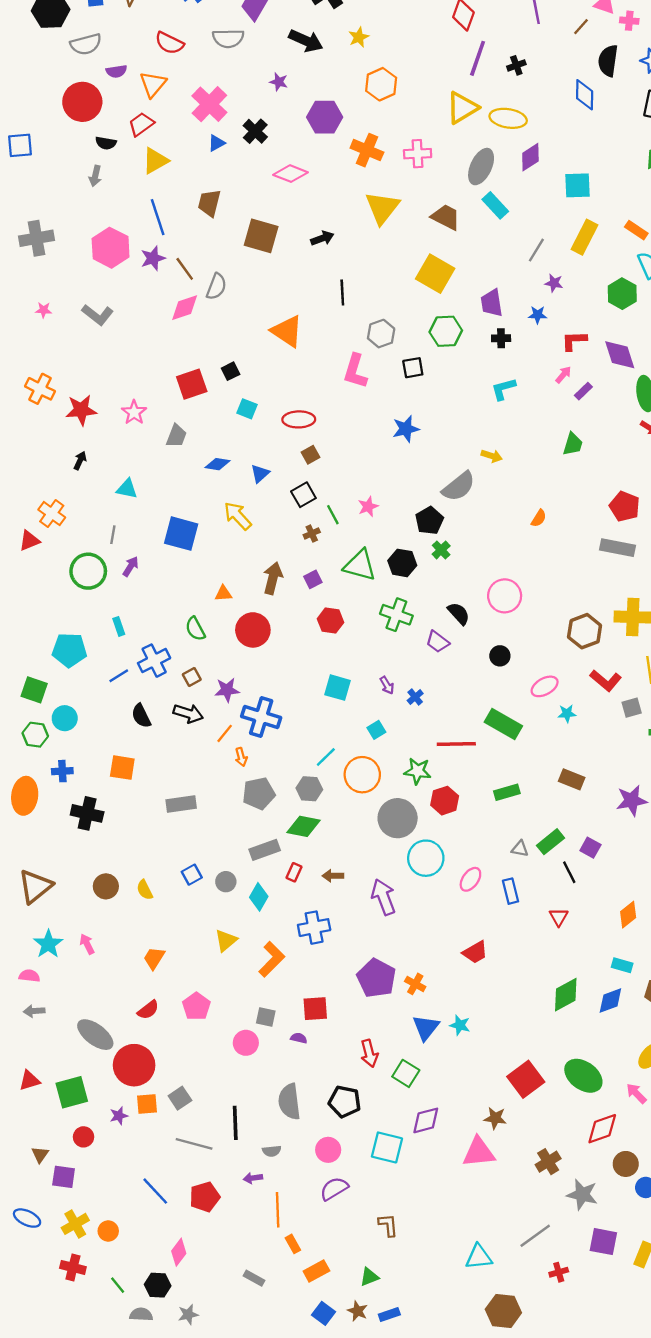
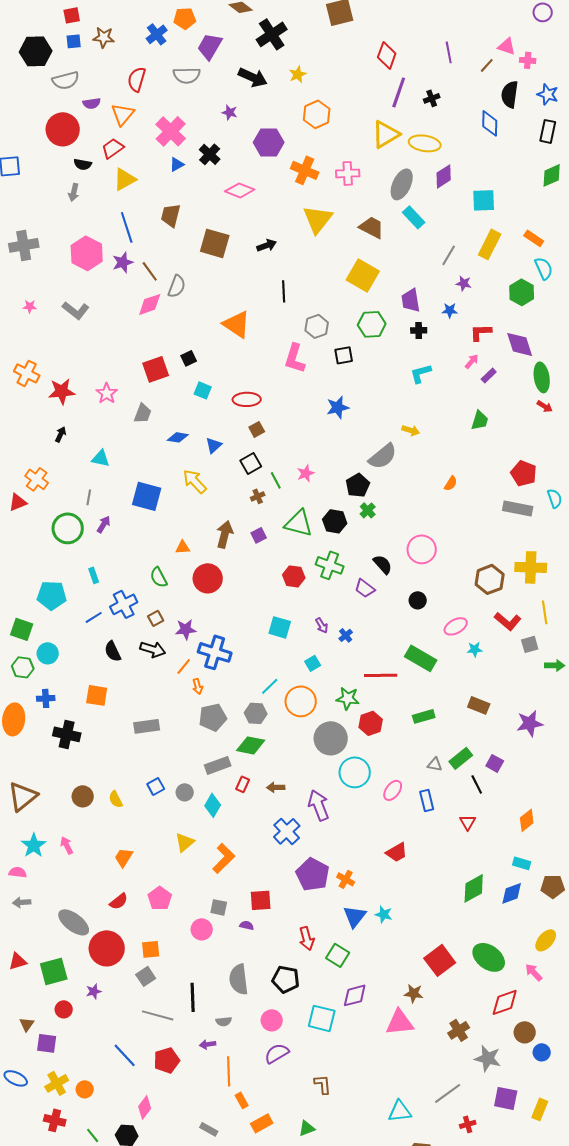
red semicircle: (169, 43) -> (137, 79), turned 80
red hexagon: (331, 621) -> (294, 576), moved
blue cross: (314, 928) -> (287, 831), moved, turned -32
orange square: (147, 1104) -> (151, 949), moved

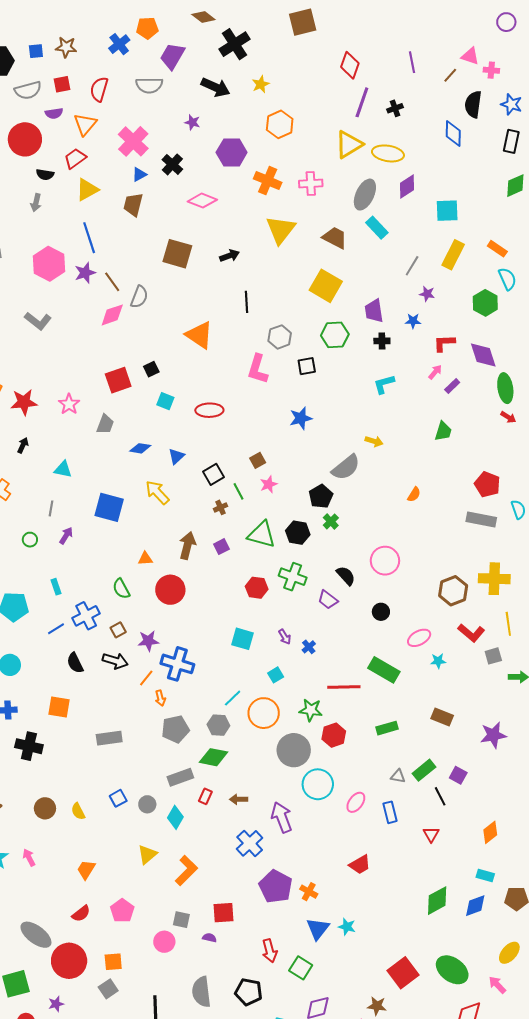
red square: (72, 15) -> (62, 84), moved
brown trapezoid: (171, 215) -> (133, 205), moved
brown square: (257, 429) -> (258, 460), moved
green circle: (68, 528) -> (30, 540), size x0.5

